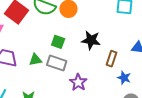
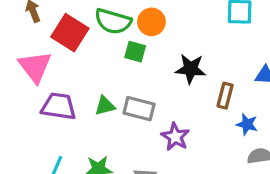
green square: (58, 42) -> (135, 52), moved

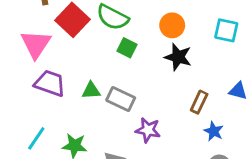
orange circle: (151, 22) -> (172, 25), moved
black star: (191, 69) -> (178, 57), moved
purple star: (175, 137) -> (148, 130), turned -30

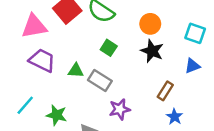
pink triangle: (36, 44) -> (34, 26), turned 40
green square: (127, 48) -> (109, 48), moved
blue triangle: (238, 91) -> (192, 66), moved, turned -42
purple star: (148, 130) -> (120, 109), turned -30

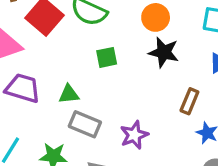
green square: (109, 48) -> (107, 57), turned -35
gray rectangle: (100, 80) -> (85, 124), moved

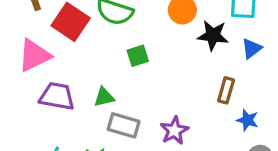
black star: (164, 52) -> (213, 35), moved

